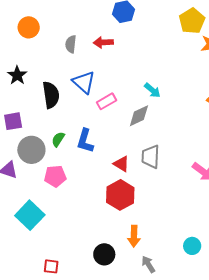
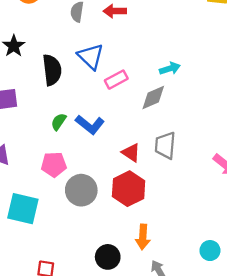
cyan arrow: (152, 90) -> (170, 69), turned -60
blue L-shape: (85, 141) -> (90, 125), turned -70
gray circle: (31, 150) -> (81, 190), moved
cyan square: (30, 215) -> (23, 209), turned -32

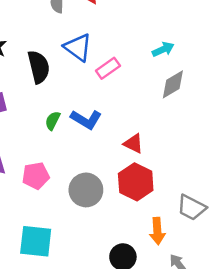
gray diamond: (153, 98) -> (173, 84), moved
gray trapezoid: (165, 145) -> (192, 208), moved, turned -60
pink pentagon: (54, 164) -> (36, 176), moved
cyan square: (23, 209) -> (36, 241), moved

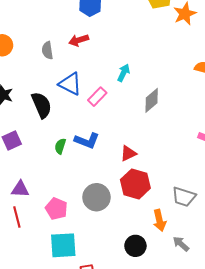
cyan arrow: (163, 49) -> (124, 73), moved, turned -30
red triangle: (133, 144) -> (128, 153), turned -42
pink pentagon: (36, 176) -> (56, 209), moved, turned -30

